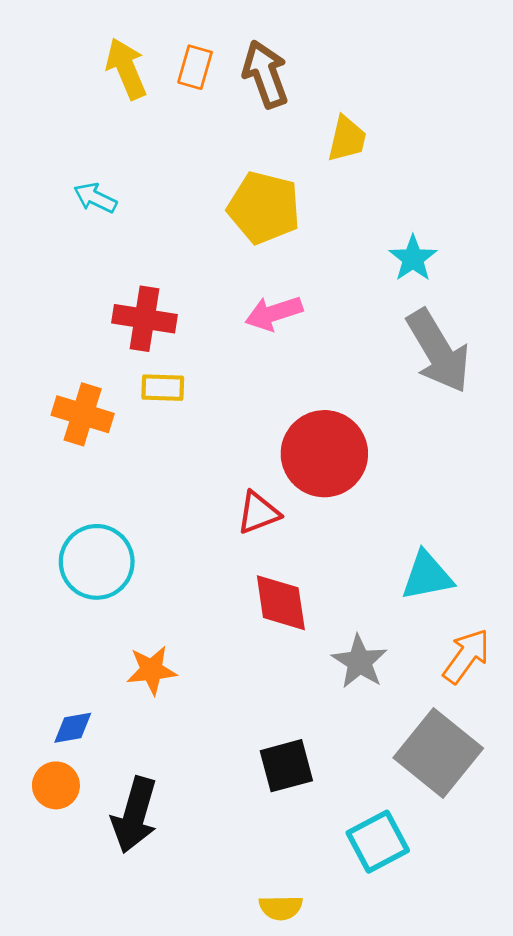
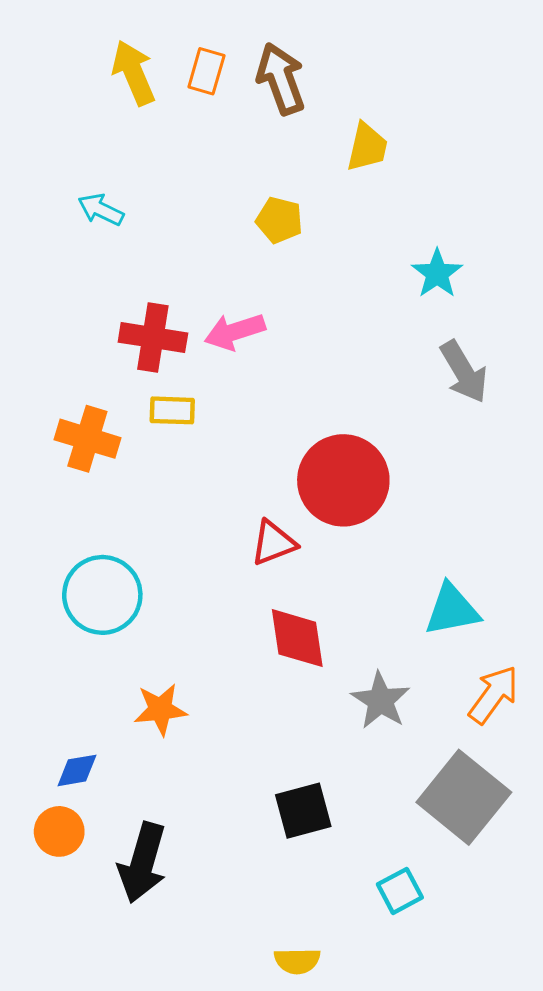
yellow pentagon: (264, 208) -> (279, 220), size x0.6
pink arrow: (274, 313) -> (235, 332), moved
gray arrow: (438, 351) -> (464, 372), size x0.7
cyan square: (378, 842) -> (400, 891), size x0.7

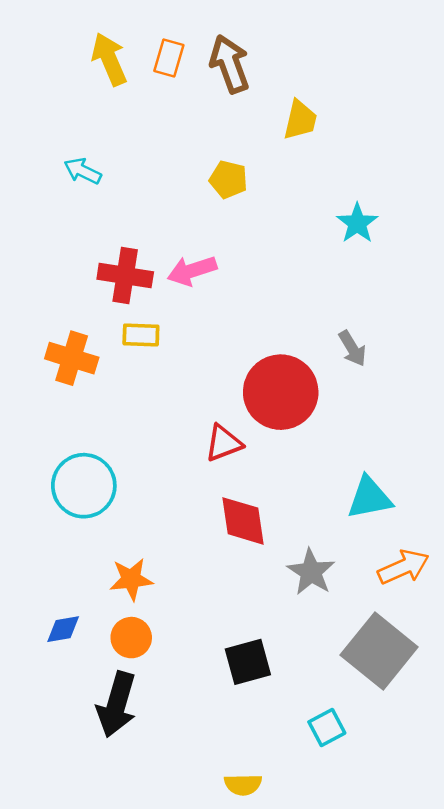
gray arrow: (464, 372) -> (352, 348), moved, size x0.7
orange arrow: (494, 695) -> (403, 567), turned 30
orange circle: (59, 831) -> (131, 638), moved

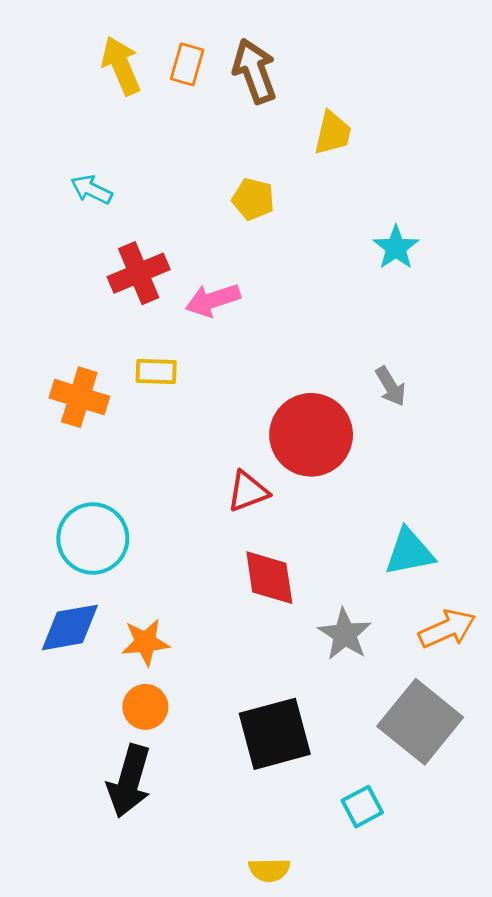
red cross: (125, 275) -> (139, 273), moved, turned -32
blue diamond: (63, 629) -> (70, 627), moved, size x1.6
black square: (248, 662) -> (275, 734), size x1.4

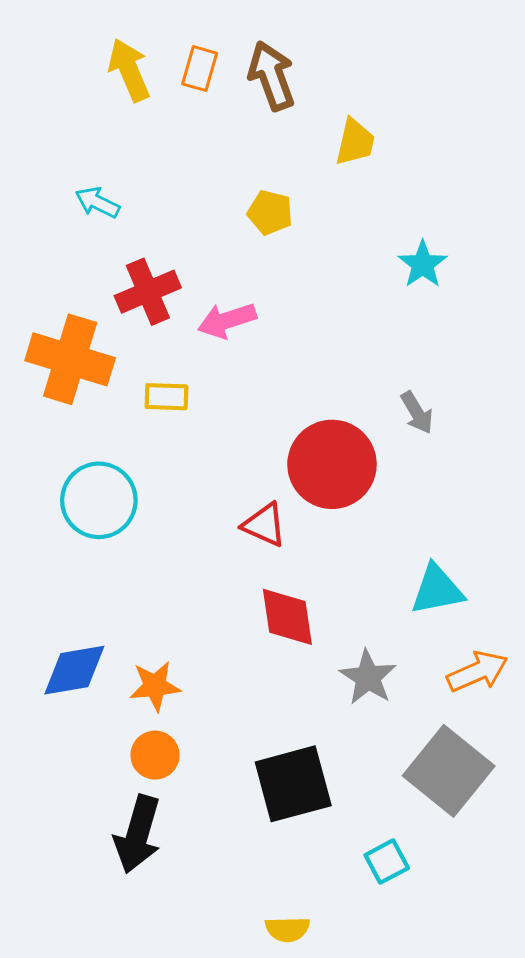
orange cross: (79, 397) -> (70, 359), moved, size x1.4
red triangle: (248, 491) -> (264, 525), turned 45
cyan circle: (93, 539) -> (99, 500), moved

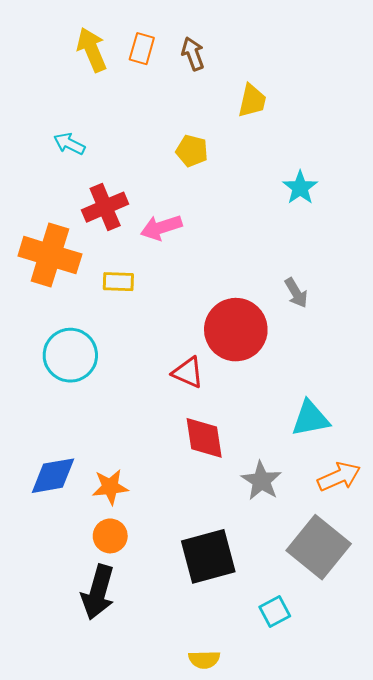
brown arrow: (272, 76) -> (193, 54), size x0.7

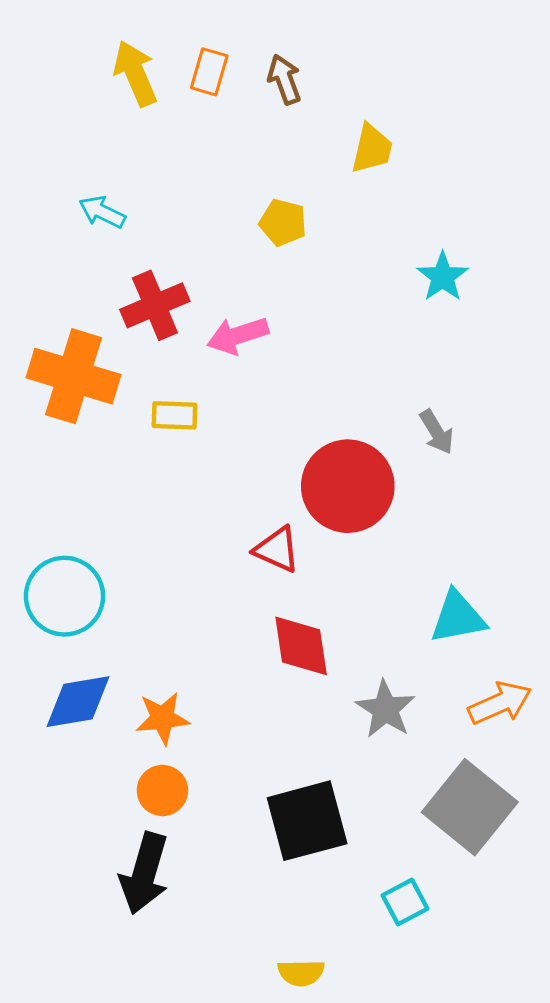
cyan circle: (70, 355) -> (64, 596), moved

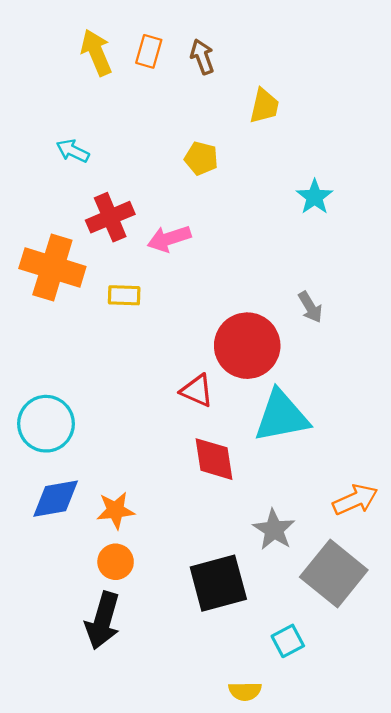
cyan triangle: (458, 617) -> (281, 416), moved, size x1.4
gray star: (385, 709) -> (274, 530), moved
yellow semicircle: (301, 973) -> (245, 691), moved

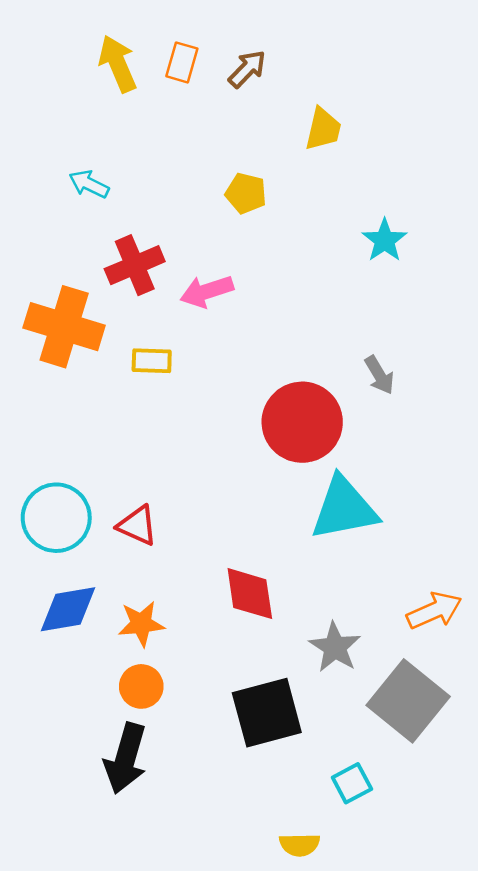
brown arrow: (202, 57) -> (247, 69), turned 64
red triangle: (197, 391) -> (137, 526), moved
red diamond: (214, 459) -> (250, 594), moved

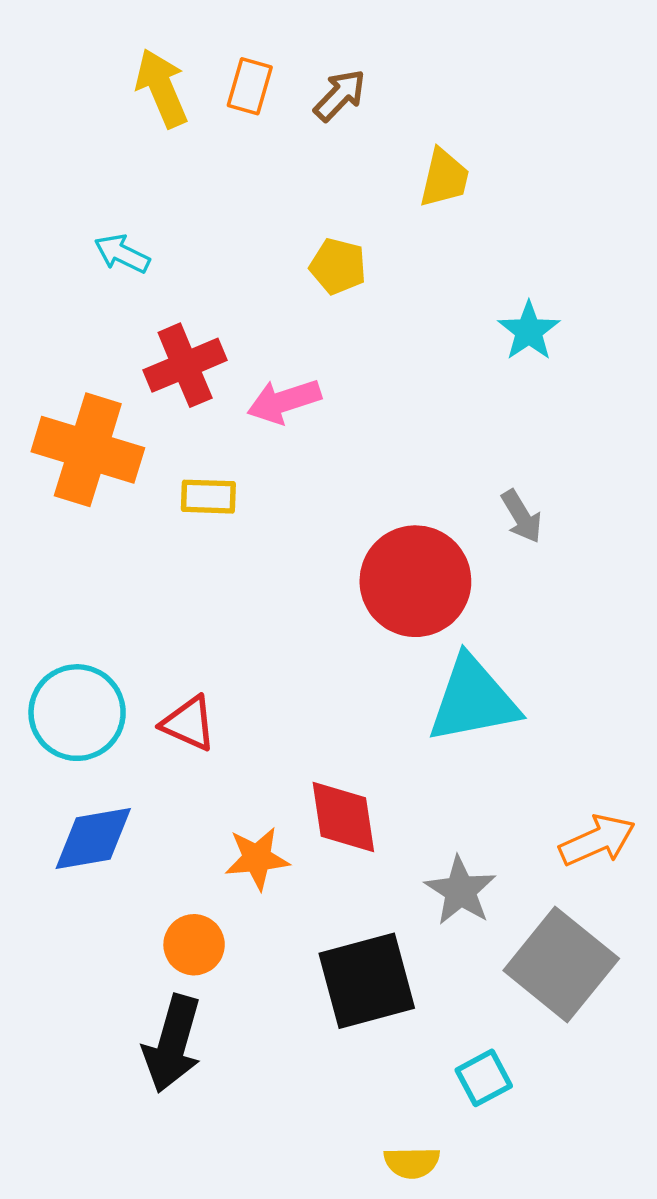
orange star: (141, 624) -> (257, 858), moved

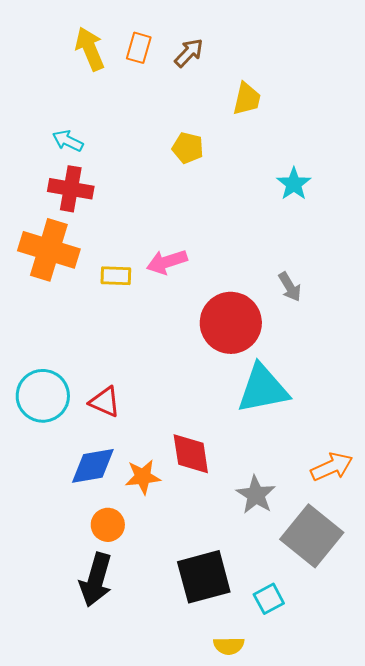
red cross: (185, 365) -> (71, 189), moved, turned 33
pink arrow: (284, 401) -> (167, 262), moved
blue diamond: (93, 839) -> (93, 466), moved
black square: (367, 981) -> (204, 577), moved

